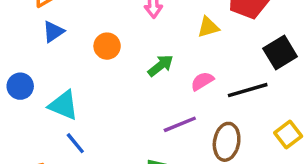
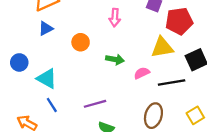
yellow triangle: (208, 27) -> (162, 47), moved, size x1.5
green arrow: (161, 66) -> (115, 59), turned 42
purple line: (180, 124) -> (95, 104), moved

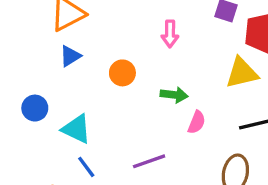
pink semicircle: (142, 73) -> (197, 122), moved, turned 140

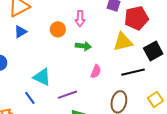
orange circle: (122, 73) -> (58, 29), moved
green arrow: (174, 95) -> (83, 46), moved
cyan triangle: (77, 129) -> (42, 77), moved

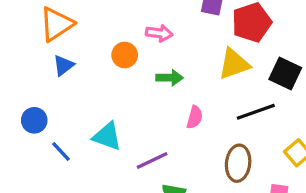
pink arrow: (80, 19) -> (159, 33), turned -77
black square: (153, 51) -> (285, 73), turned -30
blue line: (30, 98) -> (61, 151), moved

